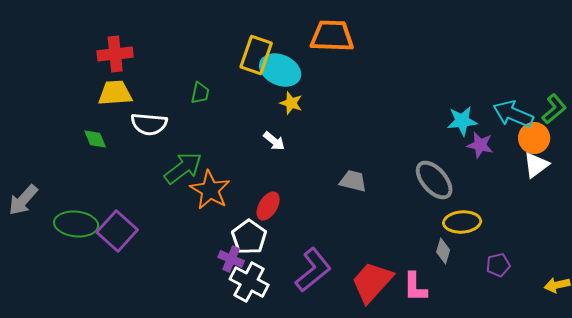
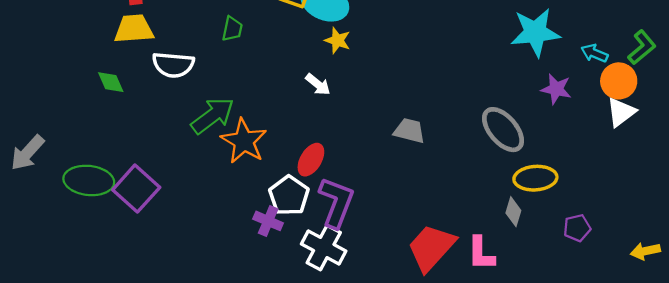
cyan arrow: (513, 114) -> (594, 53), size x0.6
cyan star: (462, 121) -> (535, 32), moved, size x1.4
purple L-shape: (313, 270) -> (336, 202), moved, turned -30
white cross: (249, 282) -> (324, 248), moved

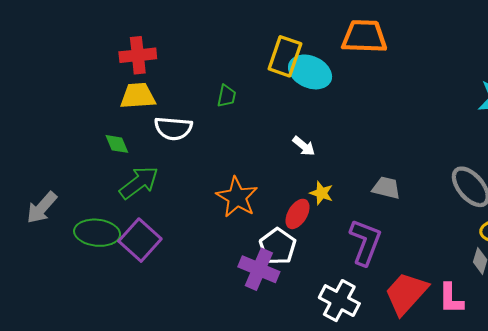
yellow star: (338, 40) -> (322, 193), moved
green arrow: (213, 116) -> (139, 183), moved
purple L-shape: (336, 202) -> (365, 242), moved
purple cross: (268, 221) -> (259, 269), size x1.5
white cross: (324, 248) -> (339, 301), moved

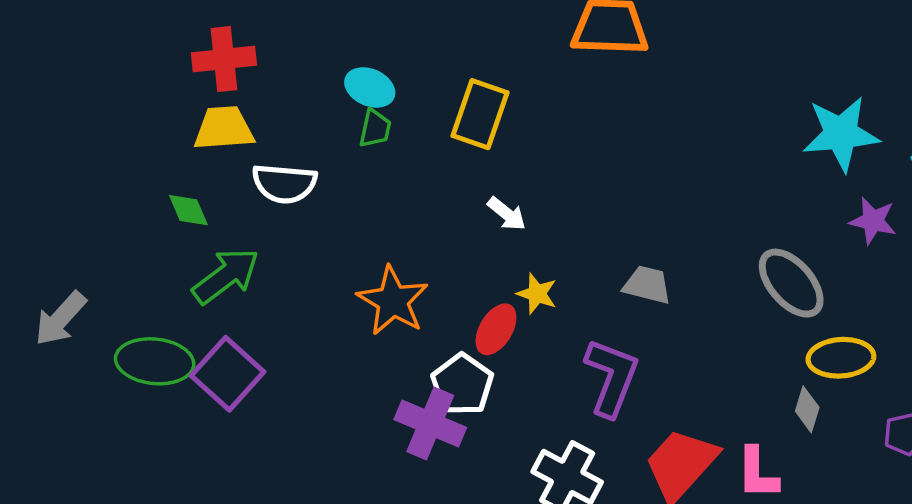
yellow rectangle: (285, 56) -> (480, 114), moved
cyan ellipse: (310, 72) -> (370, 87), moved, size x0.7

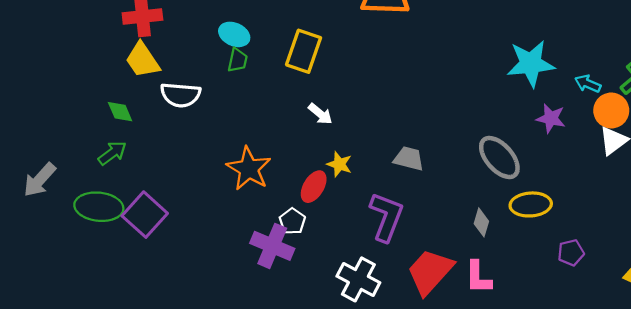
yellow trapezoid: (224, 128) -> (142, 60), turned -120
green arrow: (226, 276) -> (112, 153), moved, size x0.7
white pentagon: (462, 384) -> (292, 221), size x0.7
gray diamond: (807, 409) -> (481, 222), moved

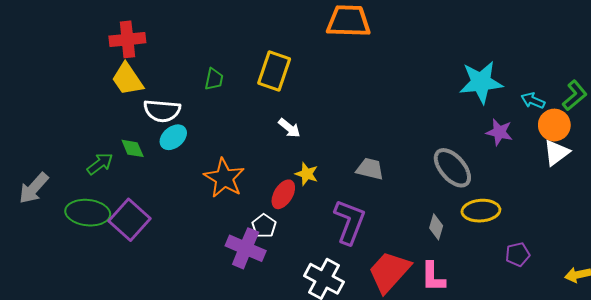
cyan ellipse: (234, 34) -> (173, 137), moved, turned -64
green diamond: (120, 112) -> (133, 148), moved

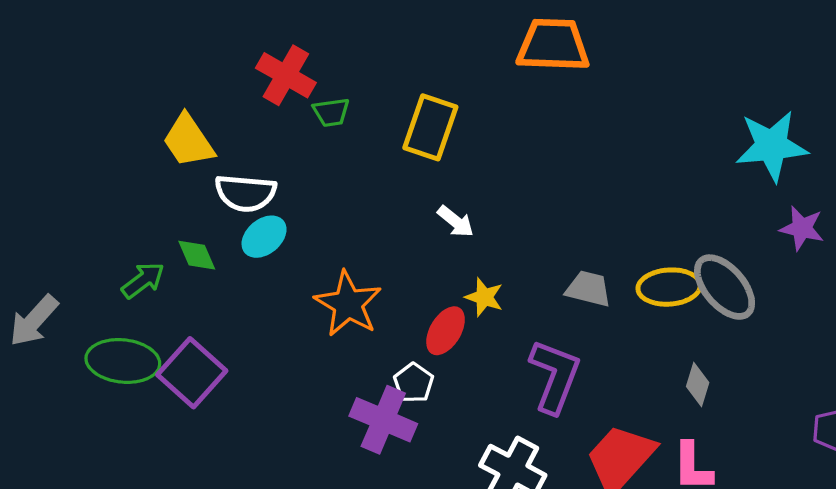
red cross: (127, 39) -> (286, 75), moved, turned 36
green trapezoid: (214, 79) -> (331, 112), moved, turned 70
yellow ellipse: (481, 211) -> (669, 287), moved

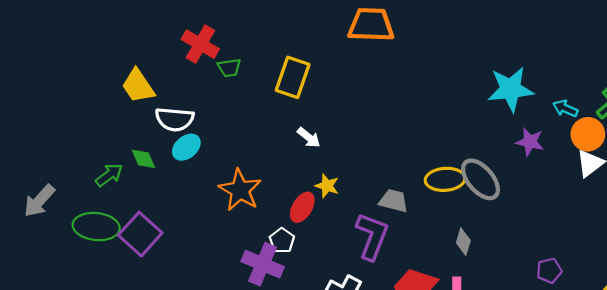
gray trapezoid: (588, 289) -> (394, 201), moved

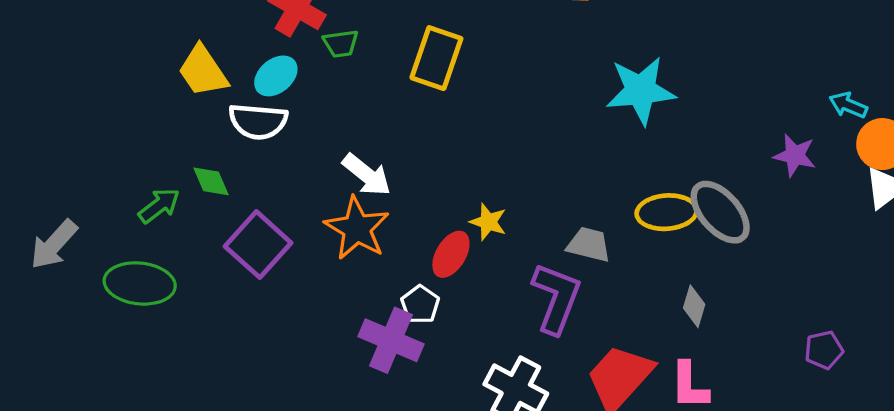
cyan star: (511, 89) -> (641, 91), moved
white arrow: (309, 137) -> (367, 175), moved, size x1.4
cyan ellipse: (186, 147) -> (276, 76), moved
purple square: (140, 234) -> (258, 245), moved

